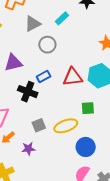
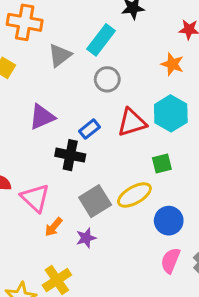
cyan rectangle: (62, 18) -> (101, 40), size x1.5
gray circle: (47, 45) -> (107, 79), moved
gray square: (39, 125) -> (95, 201), size x1.5

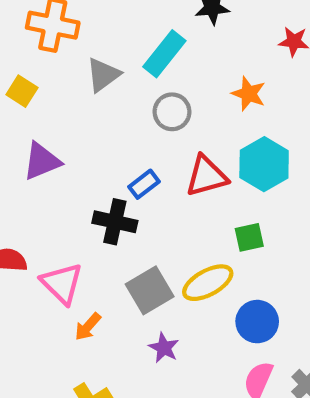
orange star: (172, 64) -> (249, 94), moved
purple triangle: (42, 117) -> (42, 161), moved
purple star: (86, 238) -> (164, 348), moved, turned -30

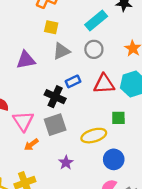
gray triangle: (103, 75) -> (61, 51), moved
yellow square: (22, 91) -> (51, 27), moved, turned -32
gray square: (150, 290) -> (55, 125), moved

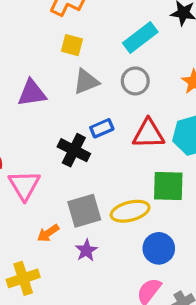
green square: (118, 118) -> (168, 186), size x1.5
gray square: (55, 125) -> (84, 211), moved
orange arrow: (31, 145) -> (48, 233), moved

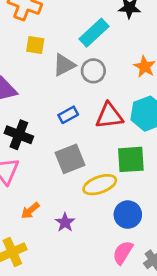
gray triangle: (86, 82) -> (64, 65), moved
black cross: (74, 150) -> (19, 135), moved
gray square: (84, 211) -> (70, 159), moved

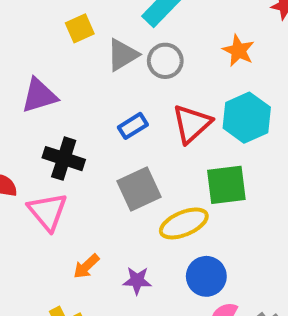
yellow square: (35, 45) -> (80, 28), turned -30
red triangle: (109, 116) -> (192, 124), turned -32
blue circle: (128, 215) -> (206, 276), moved
purple star: (65, 222) -> (137, 281), turned -30

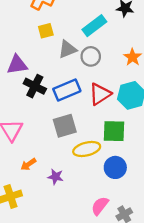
blue rectangle: (133, 126) -> (67, 90), size x1.6
black cross: (64, 159) -> (35, 86), moved
blue circle: (206, 276) -> (115, 167), moved

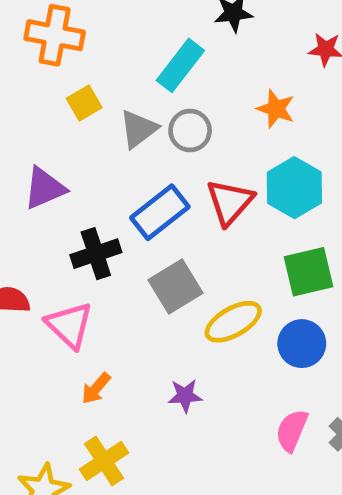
black cross: (35, 86) -> (96, 254), moved, turned -30
green square: (114, 131) -> (309, 272), moved
orange arrow: (28, 164) -> (96, 388), moved

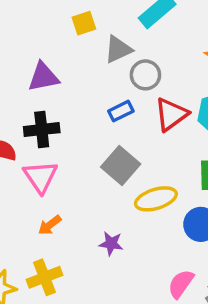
gray circle: (190, 131) -> (145, 75), moved
blue rectangle: (160, 212) -> (121, 111), size x0.6
black cross: (96, 254) -> (42, 130), moved
gray square: (175, 286) -> (121, 165), turned -30

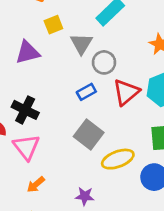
gray triangle: (118, 49) -> (81, 44), turned -30
purple triangle: (43, 77) -> (28, 52), moved
black cross: (42, 130) -> (25, 110), turned 36

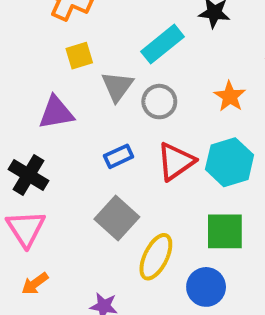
purple triangle: (28, 52) -> (56, 113), moved
gray circle: (104, 62) -> (159, 102), moved
yellow ellipse: (118, 159) -> (156, 257), turned -48

